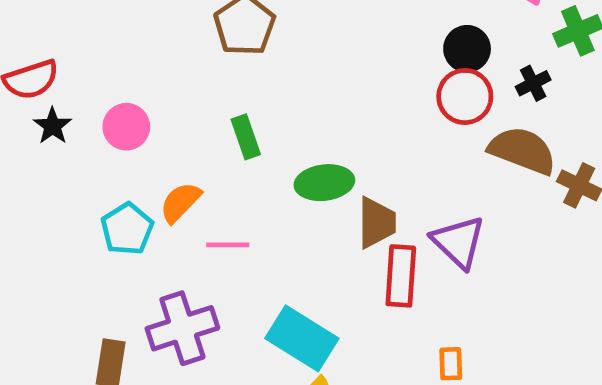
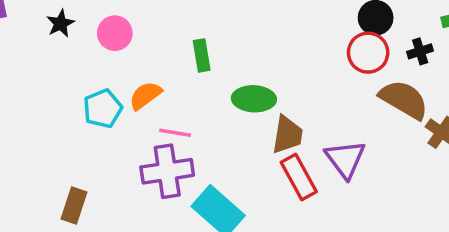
red rectangle: (401, 276) -> (299, 177), turned -42
purple cross: (182, 328) -> (167, 171), moved

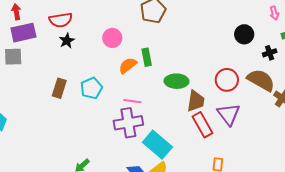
pink circle: (115, 33) -> (112, 38), moved
red circle: (368, 53) -> (227, 80), moved
orange semicircle: (145, 96) -> (128, 65), moved
brown rectangle: (74, 205) -> (59, 88), moved

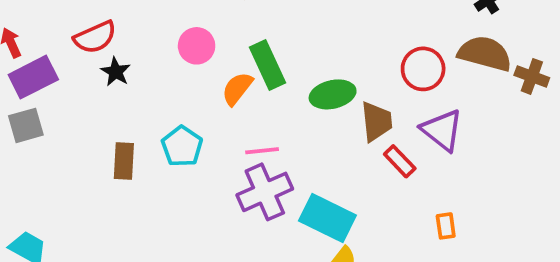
green rectangle: (147, 57) -> (268, 65), size x1.4
red rectangle: (203, 125) -> (400, 161), size x0.7

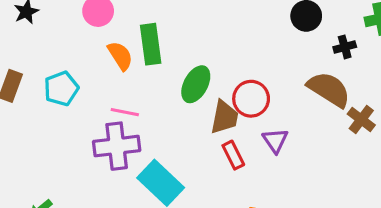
red circle: (423, 69) -> (251, 99), moved
orange semicircle: (237, 89) -> (120, 56), turned 92
green ellipse: (333, 94) -> (196, 84), turned -66
purple triangle: (442, 130) -> (275, 140), size x0.7

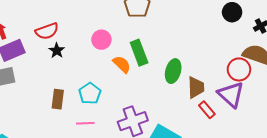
red circle: (251, 99) -> (239, 69), moved
pink line: (125, 112) -> (85, 123), moved
purple triangle: (275, 140) -> (231, 94), size x1.6

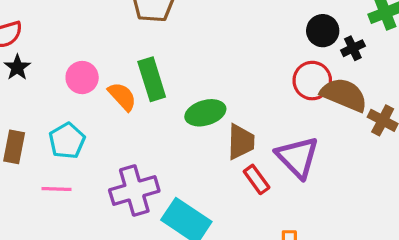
black circle: (232, 12) -> (323, 31), moved
pink circle: (101, 40) -> (82, 78), moved
red circle: (239, 69) -> (312, 81), moved
green ellipse: (173, 71) -> (205, 113), turned 55

